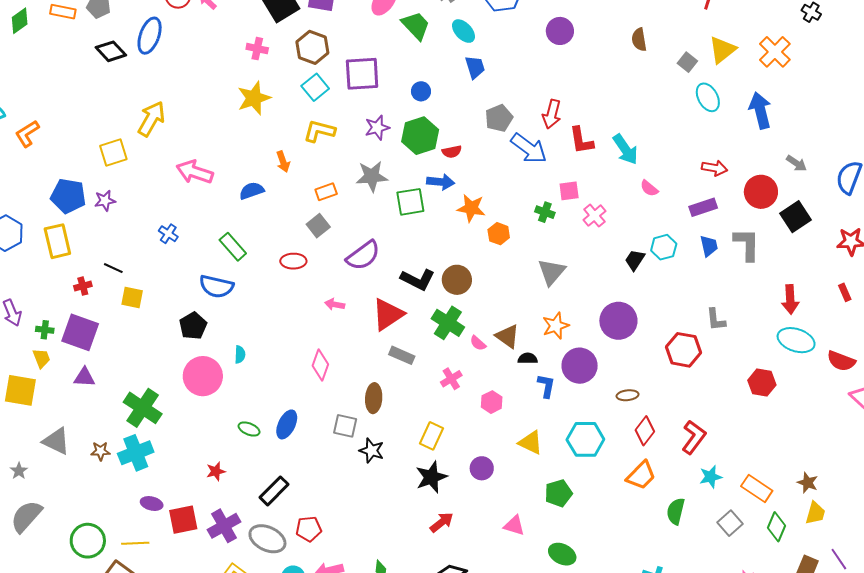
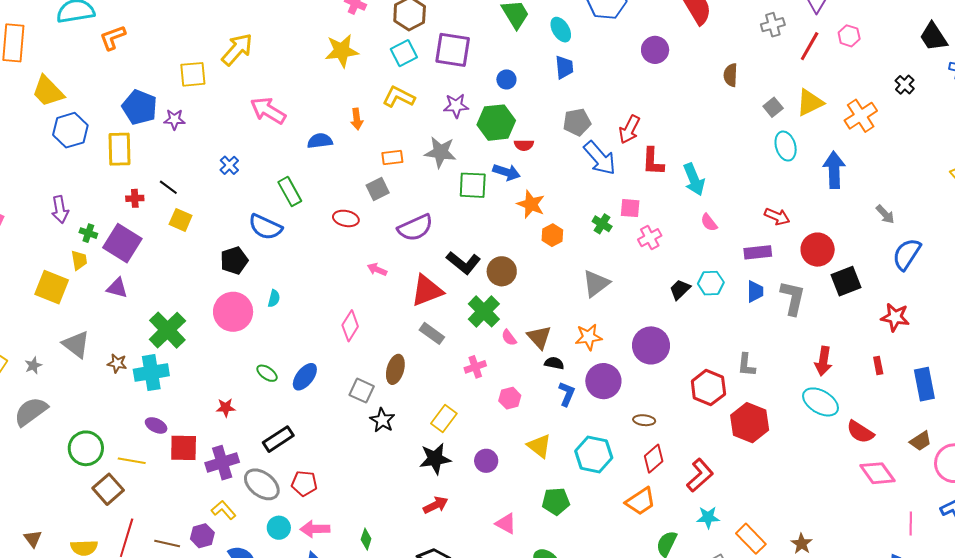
gray arrow: (796, 163) -> (885, 214), moved
red hexagon: (762, 383) -> (750, 423), moved, size x1.4

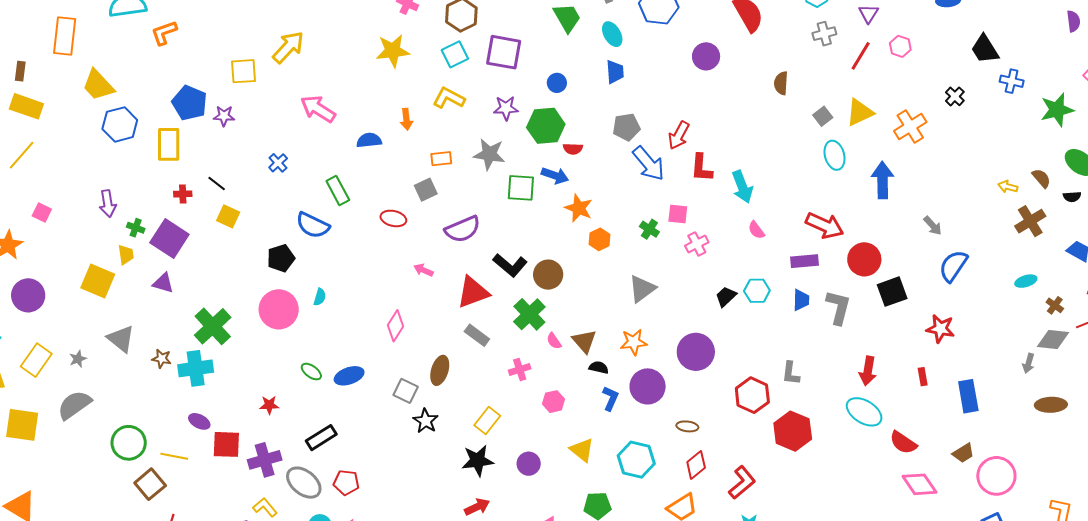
red arrow: (777, 217) -> (825, 226), size x1.5
blue ellipse: (305, 377) -> (349, 376), turned 32

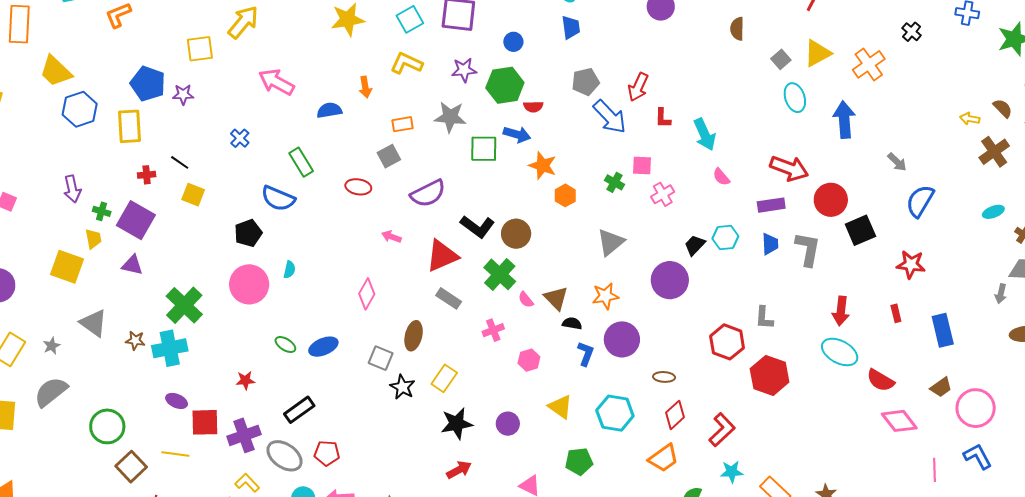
red L-shape: (701, 168) -> (663, 118), size x0.7
purple circle: (696, 352) -> (670, 280), moved
yellow rectangle: (487, 420) -> (444, 378), moved
yellow line: (174, 456) -> (175, 454), moved

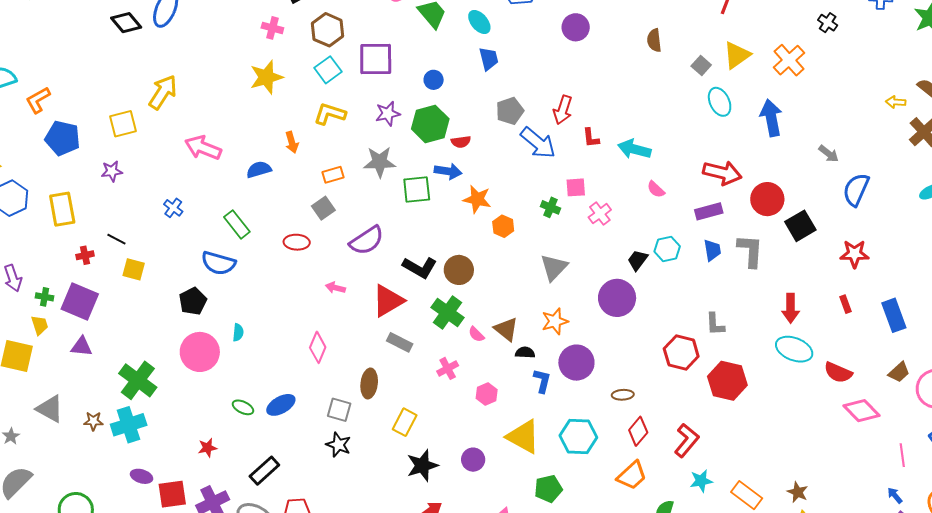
blue pentagon: (148, 84) -> (62, 138), moved
cyan arrow: (705, 134) -> (634, 149), turned 136
black star: (402, 387) -> (338, 445), moved
yellow triangle: (560, 407) -> (523, 437), size x1.4

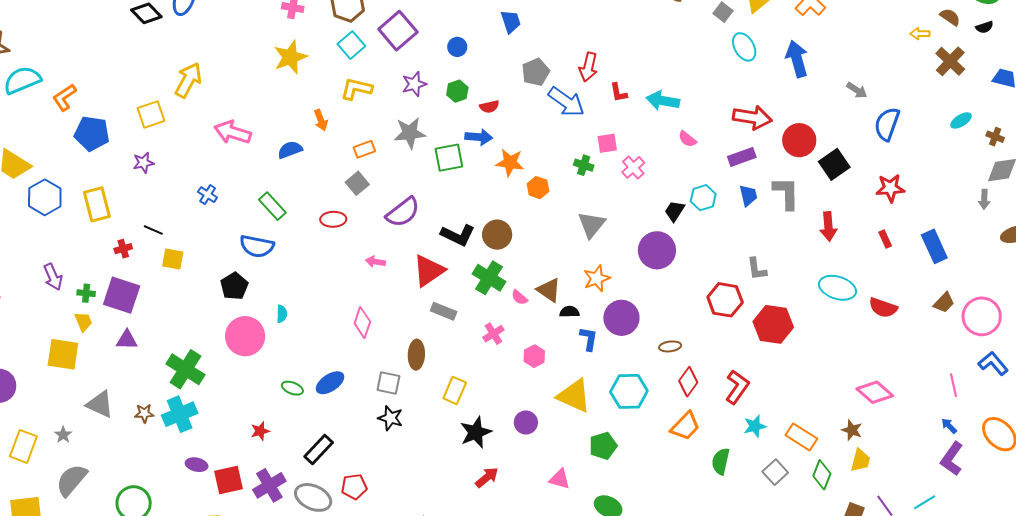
purple square: (376, 59) -> (398, 31), turned -36
green hexagon: (430, 124) -> (457, 91), size x0.6
red arrow: (791, 308) -> (828, 226), moved
pink diamond: (862, 411) -> (875, 392), moved

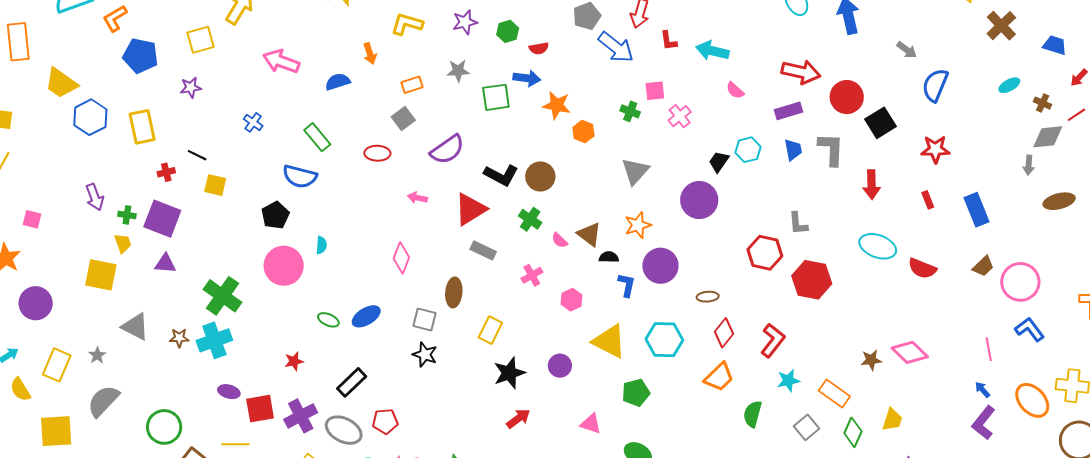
gray star: (410, 133) -> (458, 71), size x0.7
green cross: (489, 278) -> (530, 219), size x0.7
brown star: (852, 430) -> (871, 360), moved, turned -30

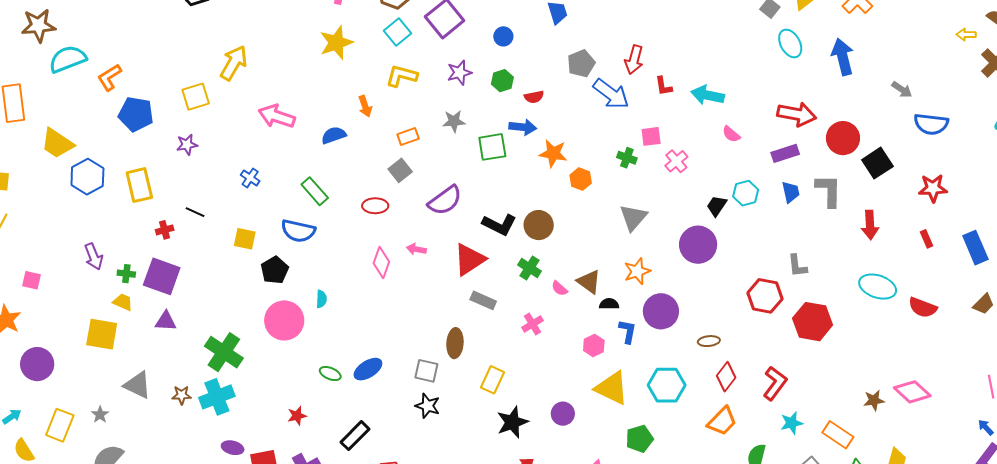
blue semicircle: (935, 85) -> (931, 124), turned -104
yellow square: (215, 185) -> (245, 239), moved
yellow trapezoid: (123, 243) -> (123, 302), turned -45
pink diamond: (401, 258) -> (381, 262), moved
pink hexagon: (572, 300) -> (594, 346), moved

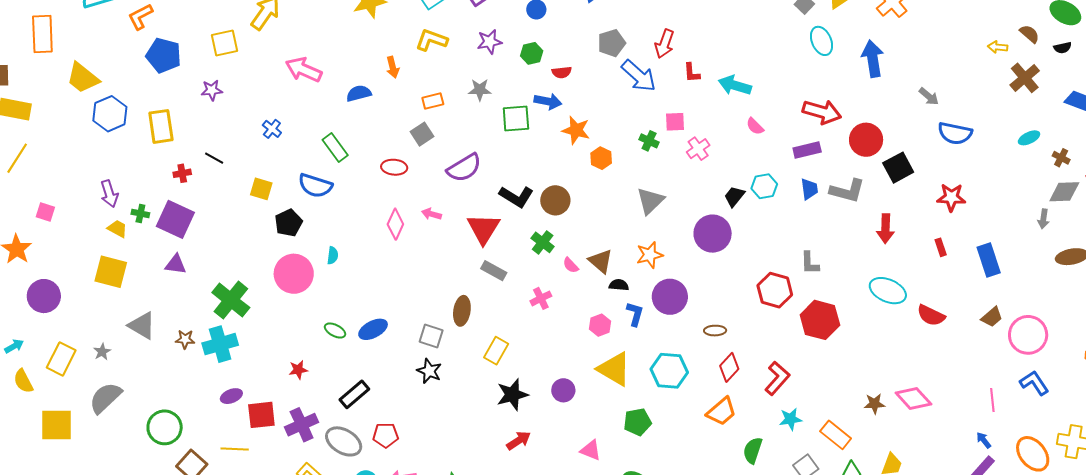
gray L-shape: (829, 191) -> (847, 191), turned 99
red triangle: (469, 259) -> (483, 229), turned -30
yellow trapezoid: (123, 302) -> (117, 229), moved
purple ellipse: (233, 448) -> (231, 396), turned -40

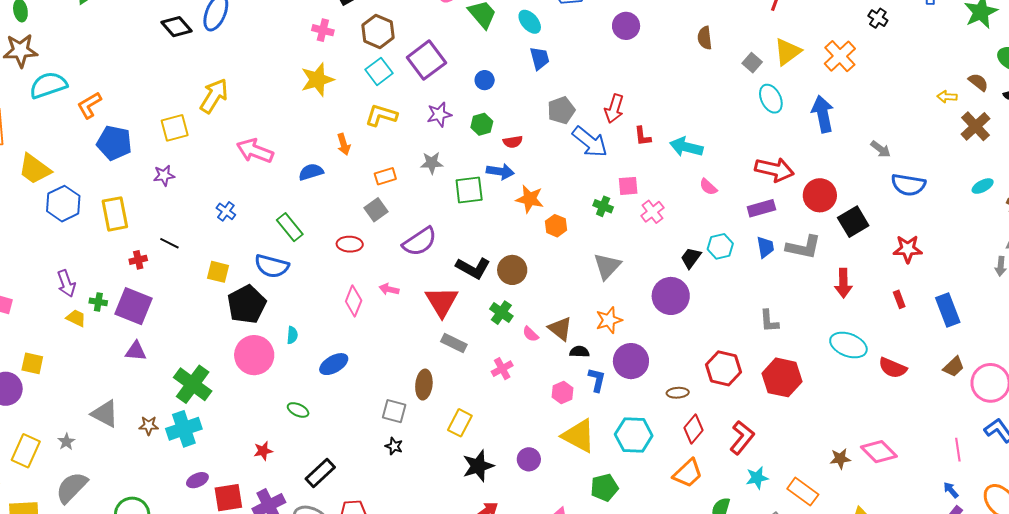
black pentagon: (288, 223) -> (247, 304), size x1.4
yellow square: (111, 272) -> (32, 363), moved, size x0.7
red hexagon: (775, 290) -> (723, 368), moved
blue ellipse: (373, 329) -> (334, 364), moved
black star: (429, 371) -> (394, 446), size x0.7

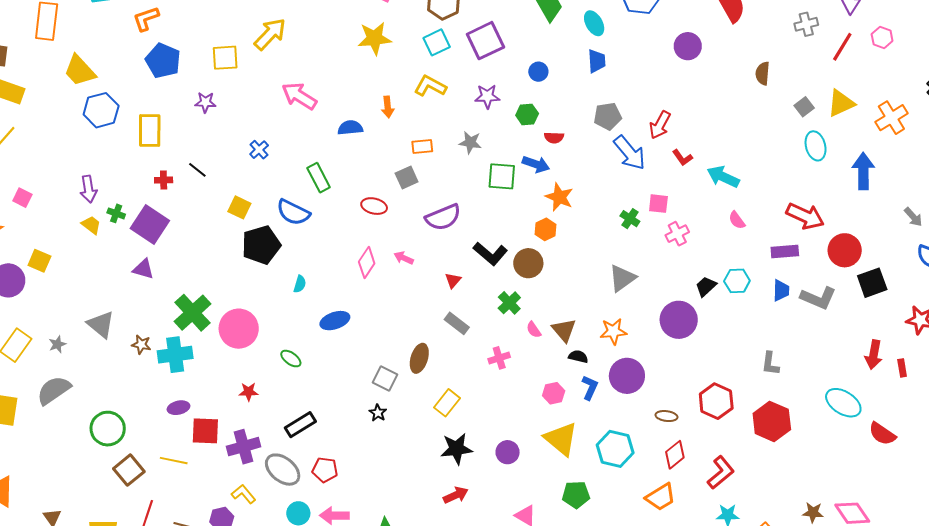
red L-shape: (643, 136) -> (682, 158), turned -40
orange hexagon: (556, 226) -> (545, 229), moved
red arrow: (843, 283) -> (874, 355), moved
red triangle: (442, 302) -> (453, 280), size x0.5
pink circle: (254, 355) -> (239, 329), moved

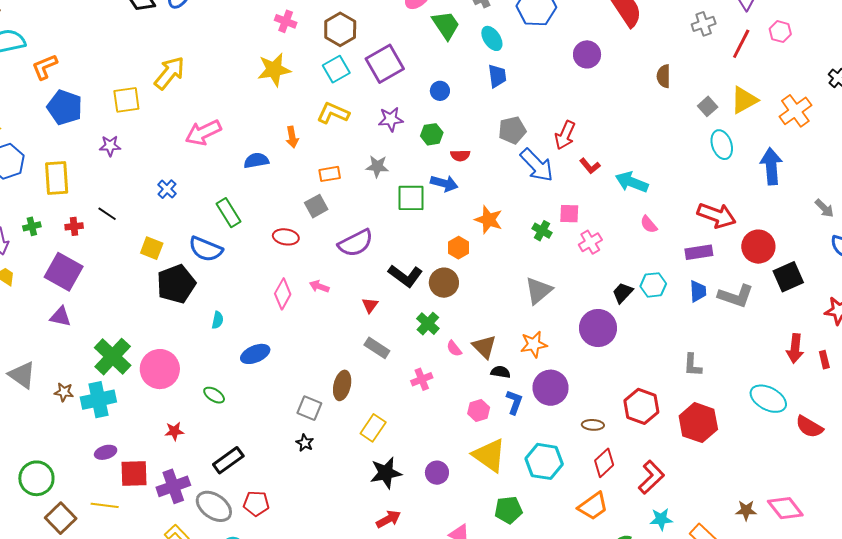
pink arrow: (299, 96) -> (203, 133), turned -54
orange star: (559, 197) -> (489, 220), moved
green cross: (116, 213) -> (32, 226), moved, turned -30

